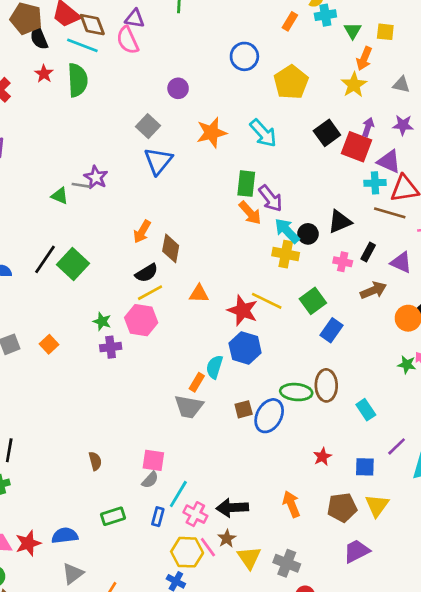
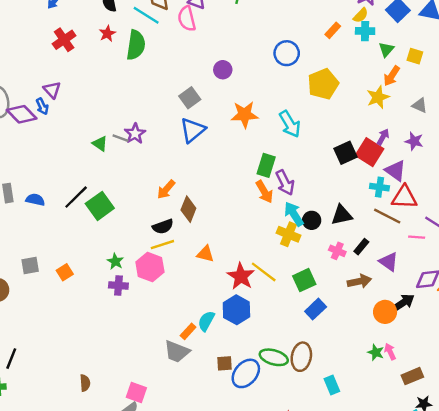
black square: (327, 133) -> (346, 153), moved

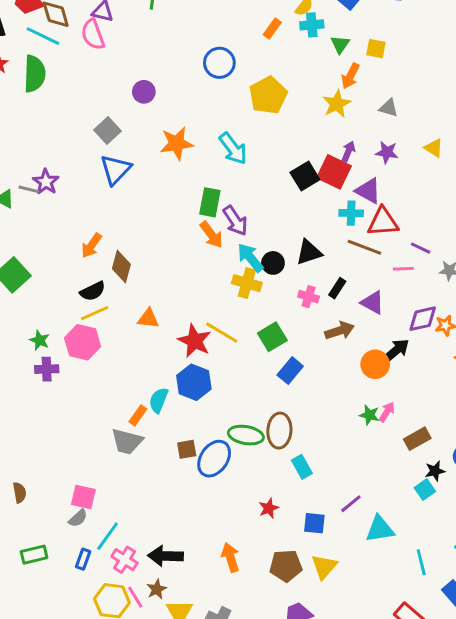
pink arrow: (390, 352) -> (387, 412), turned 63
cyan rectangle: (332, 385) -> (302, 467), moved

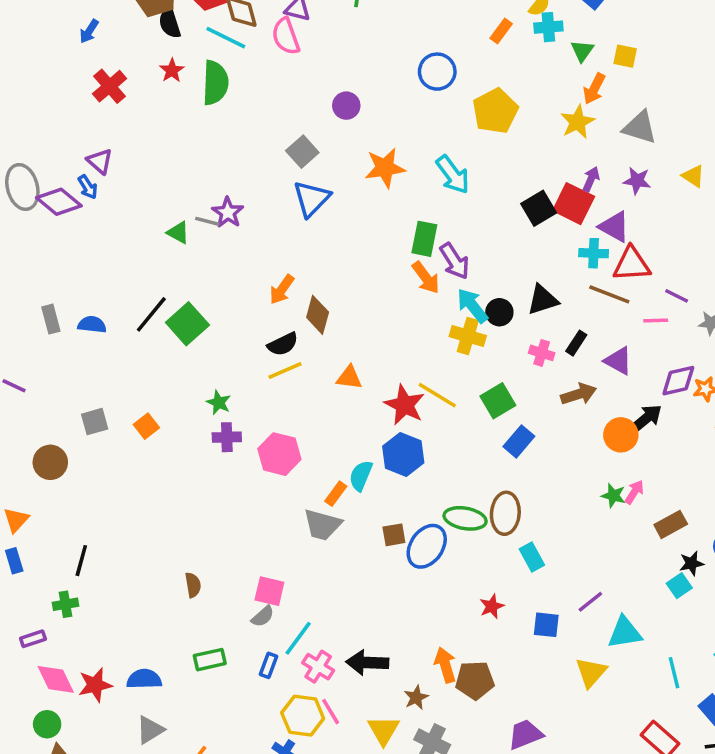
gray triangle: (389, 108) -> (640, 127), size x1.5
pink hexagon: (83, 342) -> (279, 454), moved
brown pentagon: (286, 566) -> (475, 680), moved
yellow triangle: (324, 567) -> (591, 672), moved
brown star: (157, 589) -> (416, 697), moved

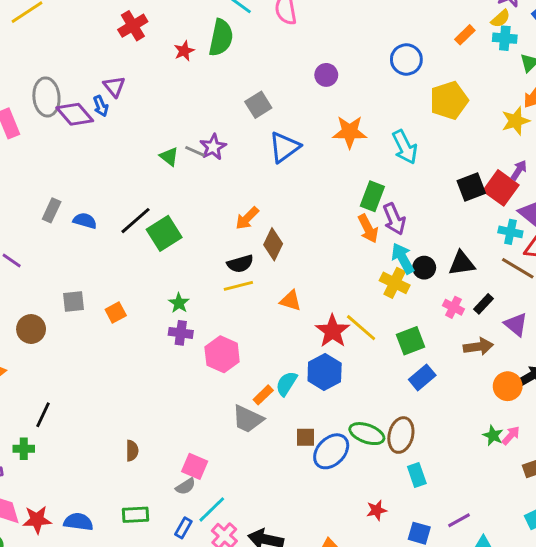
red star: (172, 70) -> (184, 51), moved
gray square: (302, 152) -> (258, 105), moved
gray rectangle: (51, 319) -> (52, 210), turned 30

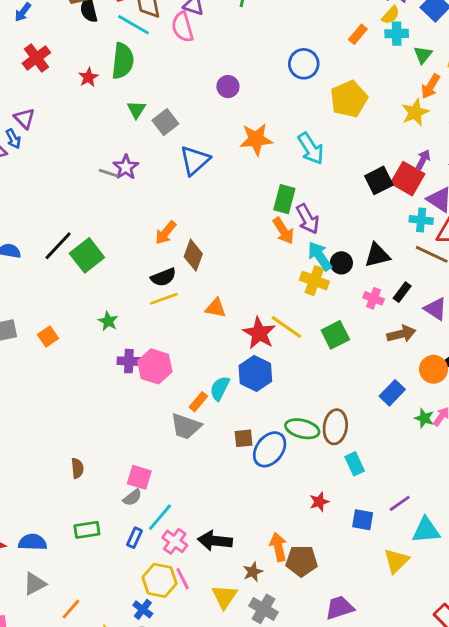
green triangle: (169, 157) -> (136, 110), moved, turned 30
purple cross: (181, 333) -> (129, 361), moved
blue rectangle: (422, 377) -> (392, 393), moved

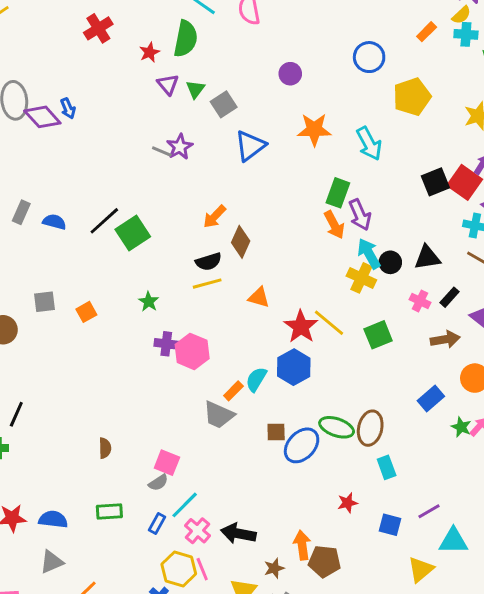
purple triangle: (24, 118) -> (168, 84), moved

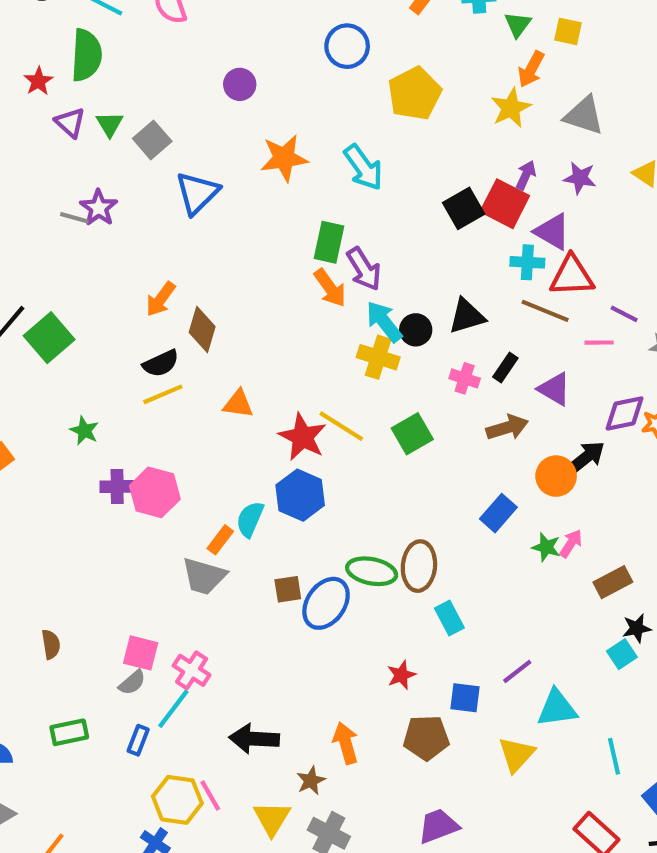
pink cross: (198, 531) -> (192, 670), moved
brown pentagon: (324, 561) -> (426, 738), moved

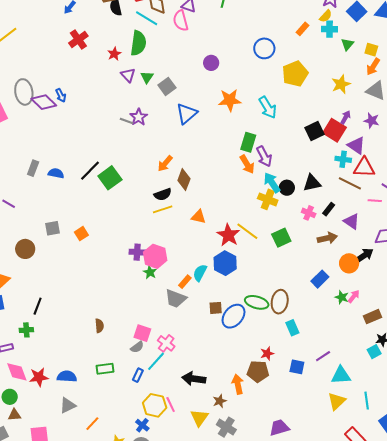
orange arrow: (531, 69) -> (373, 67), moved
green star: (84, 431) -> (150, 272), moved
brown pentagon: (426, 738) -> (258, 371), moved
yellow triangle: (516, 754) -> (337, 401), moved

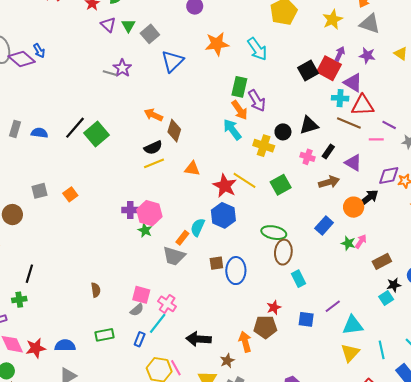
orange arrow: (165, 163) -> (153, 115), turned 78
cyan arrow: (272, 183) -> (232, 129), moved
green ellipse: (257, 302) -> (274, 233), moved
blue ellipse: (234, 316) -> (236, 271), turned -35

